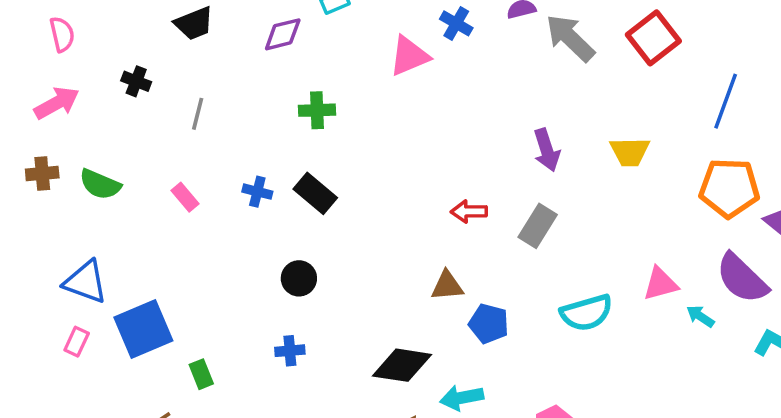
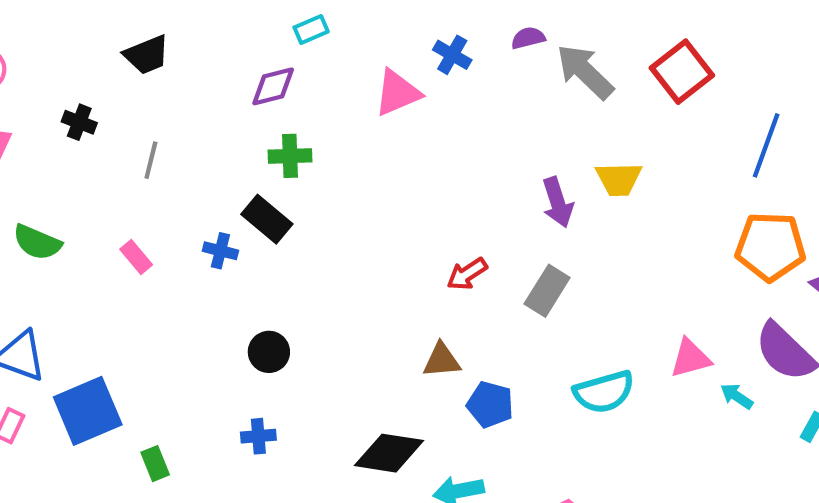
purple diamond: (283, 34) -> (273, 86), moved
yellow trapezoid: (630, 152) -> (619, 179), moved
black rectangle: (315, 193) -> (267, 219), moved
red arrow: (469, 211) -> (467, 274), turned -32

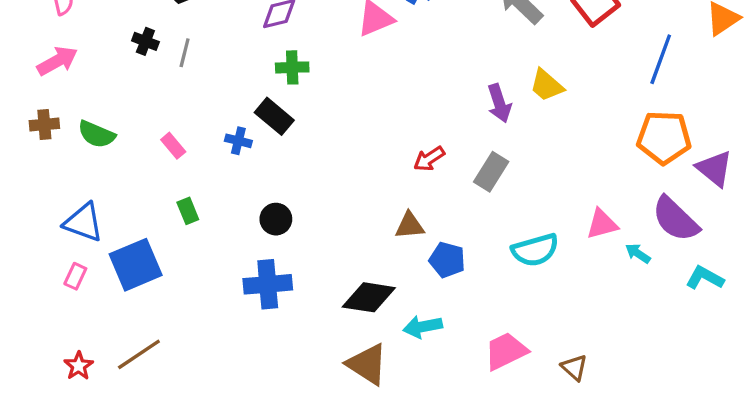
black cross: (79, 122) -> (145, 41), moved
gray line: (151, 160) -> (185, 53), moved
yellow trapezoid: (619, 179) -> (547, 85), turned 42
blue cross: (258, 436) -> (268, 284), size x1.8
green rectangle: (155, 464) -> (188, 211), moved

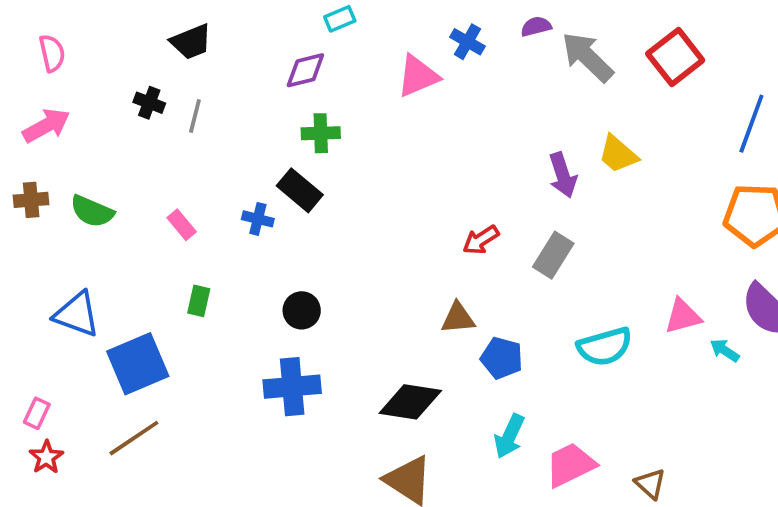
green rectangle: (188, 211) -> (199, 301), turned 35
pink rectangle: (75, 276) -> (37, 413), moved
cyan arrow: (423, 327) -> (509, 436), moved, turned -54
brown line: (139, 354) -> (134, 438), moved
red star: (79, 366) -> (46, 457), moved

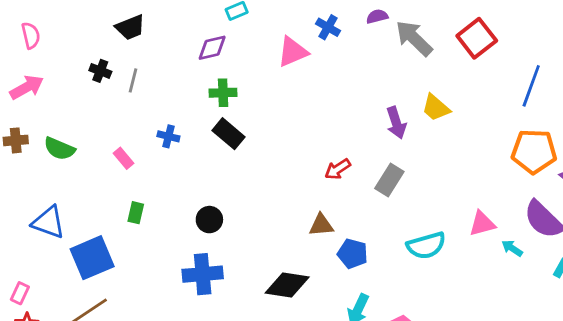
black rectangle: (300, 190) -> (228, 134), moved
blue cross: (258, 219) -> (168, 136), moved

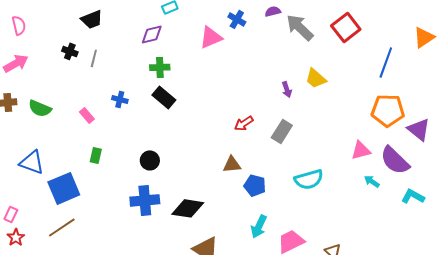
purple arrow: (396, 123) -> (287, 89), size x0.7
pink triangle: (482, 224) -> (361, 150), moved
black diamond: (287, 285) -> (188, 208), moved

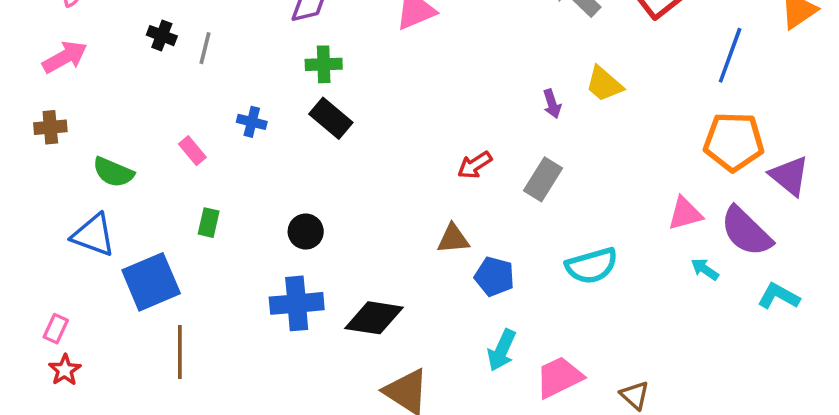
green semicircle: (40, 108) -> (113, 172), moved
brown line: (62, 227) -> (180, 352), moved, turned -56

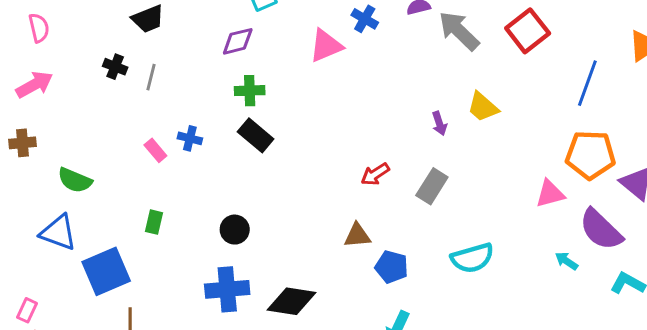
pink rectangle: (192, 151) -> (155, 150), moved
pink triangle: (685, 214) -> (550, 194), moved

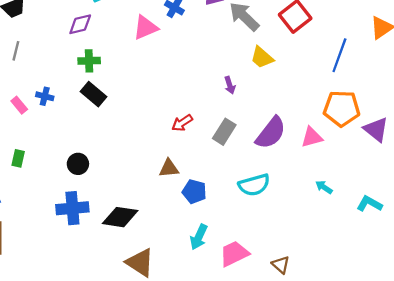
yellow trapezoid: (483, 107) -> (262, 57), moved
purple semicircle: (601, 230) -> (271, 133), moved, turned -96

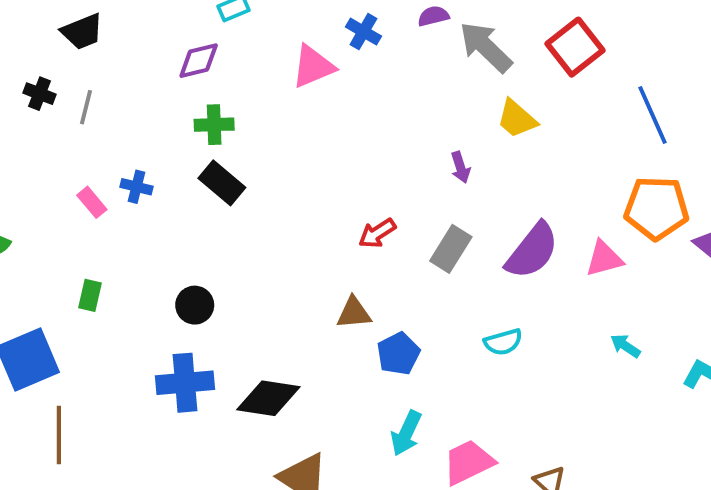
blue line: (339, 55) -> (653, 115), turned -44
cyan semicircle: (254, 185) -> (503, 342), size x0.7
blue pentagon: (194, 192) -> (398, 354), turned 30

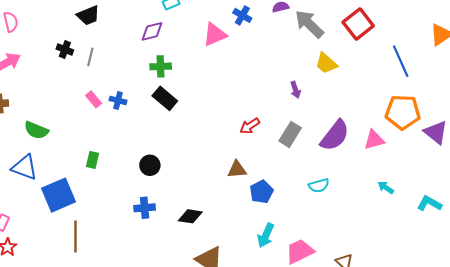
pink rectangle: (92, 202) -> (94, 99), moved
blue cross: (185, 383) -> (145, 208), size x0.7
black diamond: (268, 398) -> (190, 216), size x0.7

